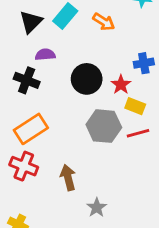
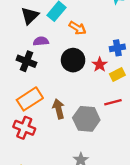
orange arrow: (104, 22) -> (77, 28), moved
yellow rectangle: (135, 106) -> (117, 75), moved, turned -48
gray hexagon: (104, 126) -> (86, 119), moved
brown arrow: (68, 178) -> (59, 109), moved

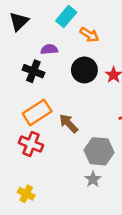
black triangle: (30, 16) -> (19, 21), moved
brown arrow: (59, 109) -> (69, 123), turned -30
gray hexagon: (86, 119) -> (99, 151), moved

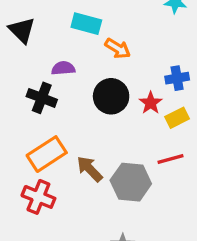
cyan rectangle: (66, 17) -> (86, 24), turned 65
black triangle: (19, 21) -> (22, 30), turned -30
gray hexagon: (99, 151) -> (131, 182), moved

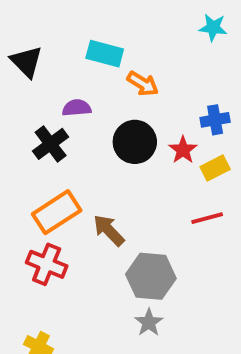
black cross: (42, 98) -> (51, 144), turned 32
gray hexagon: (131, 182) -> (151, 276), moved

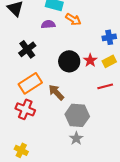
purple semicircle: (77, 108) -> (48, 24), moved
black circle: (135, 142) -> (69, 61), moved
red star: (183, 150) -> (90, 60), moved

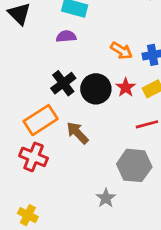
orange arrow: (73, 19) -> (121, 51), moved
black cross: (27, 49) -> (63, 83), moved
gray hexagon: (77, 115) -> (134, 165), moved

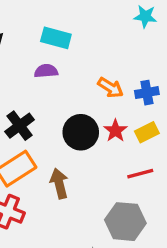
black cross: (63, 83) -> (20, 126), moved
brown arrow: (77, 133) -> (59, 184), turned 30

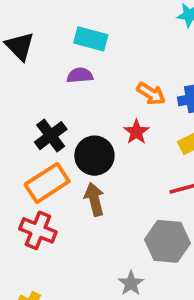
red star: (115, 131) -> (136, 132), moved
black circle: (81, 132) -> (94, 156), moved

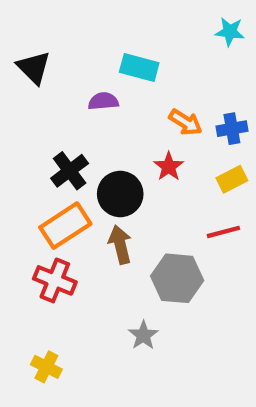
cyan rectangle: (91, 39) -> (139, 67), moved
gray hexagon: (167, 241) -> (177, 278), moved
gray star: (131, 283) -> (143, 335), moved

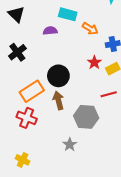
orange arrow: (186, 122) -> (90, 29), moved
red star: (169, 167) -> (94, 62), moved
black cross: (70, 171) -> (17, 52), moved

